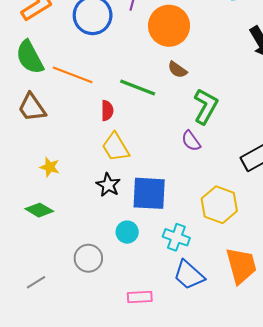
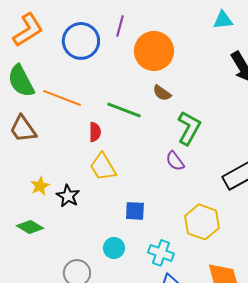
yellow star: (50, 167) -> (40, 186), turned 30
black star: (108, 185) -> (68, 196), moved
blue square: (149, 193) -> (135, 211), size x0.6

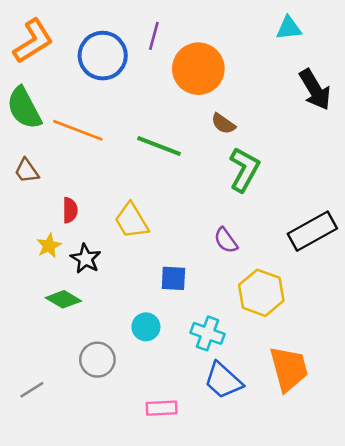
brown semicircle: (162, 93) -> (223, 124), moved
brown trapezoid: (23, 129) -> (27, 171), size x0.7
red semicircle: (95, 132) -> (70, 210), moved
purple semicircle: (175, 161) -> (226, 240), moved
green diamond: (30, 227) -> (63, 299), moved

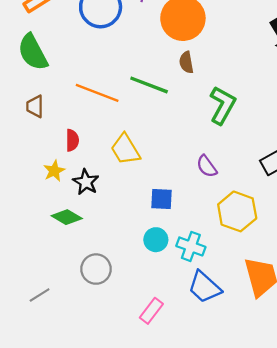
brown semicircle: (223, 124) -> (186, 62), moved, turned 45
orange line: (78, 130) -> (97, 93), moved
brown trapezoid: (27, 171) -> (35, 106), turned 35
cyan circle: (146, 327) -> (156, 240), moved
pink rectangle: (162, 408) -> (151, 311), turned -50

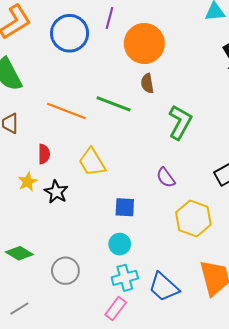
green diamond: (67, 217) -> (19, 253), moved
cyan cross: (191, 246) -> (125, 278), moved, turned -35
gray line: (40, 295) -> (19, 309), moved

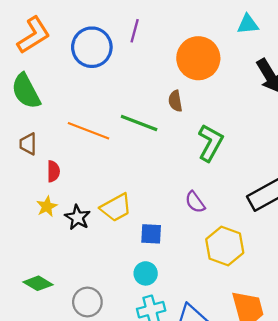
orange circle: (144, 43) -> (198, 58), moved
red semicircle: (44, 154) -> (53, 171), moved
yellow trapezoid: (92, 162) -> (116, 208), moved, turned -88

